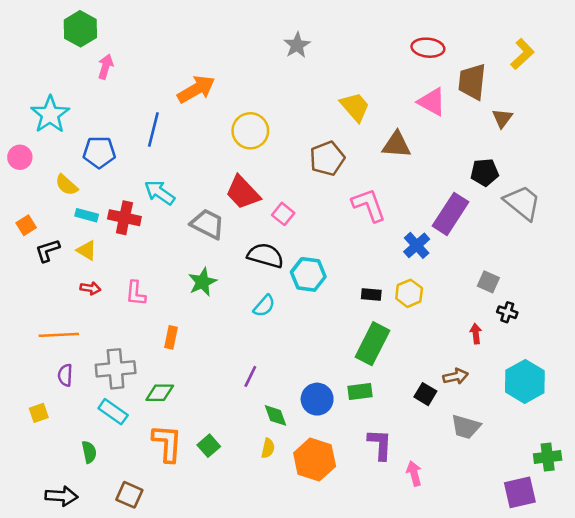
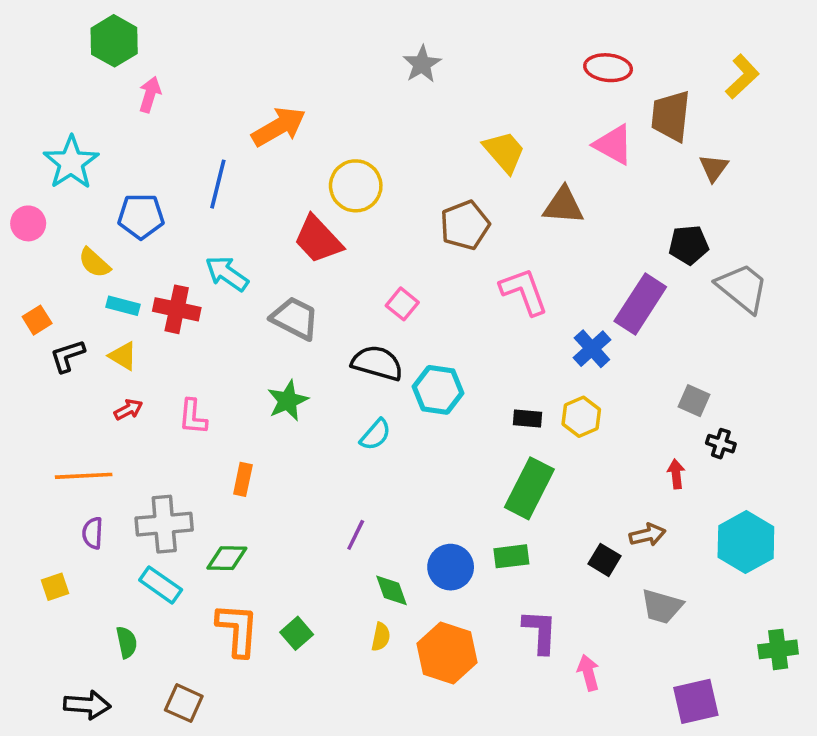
red trapezoid: (243, 193) -> (318, 240), moved
red arrow: (90, 288) -> (128, 410), turned -36
purple square: (520, 492) -> (696, 701), moved

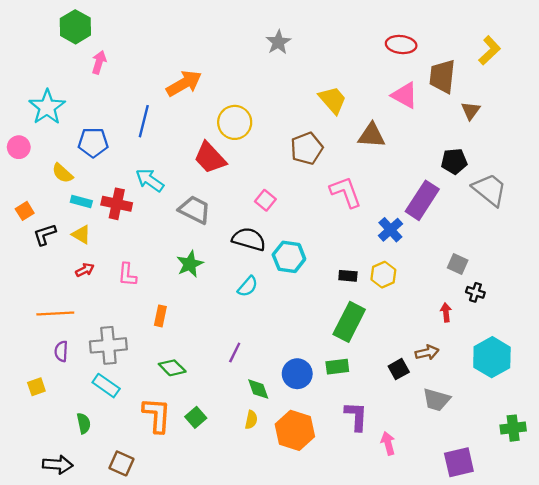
green diamond: (227, 558) -> (172, 368), moved, turned 44
black square: (604, 560) -> (399, 369), turned 30

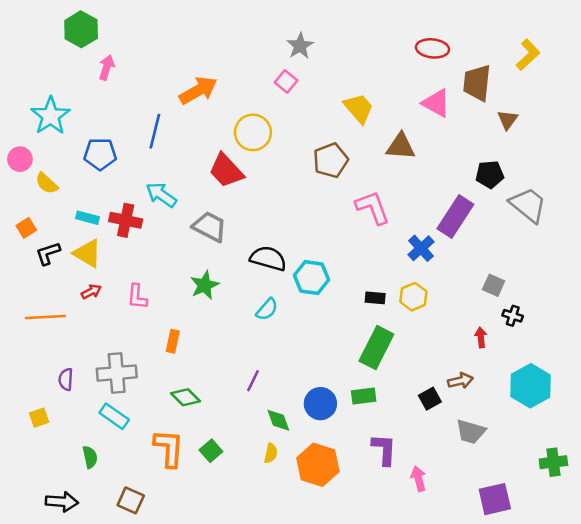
yellow semicircle: (62, 173) -> (47, 183), moved
pink square: (265, 200) -> (286, 81), moved
yellow triangle: (81, 234) -> (87, 253), size x1.4
orange line: (55, 314) -> (45, 317), moved

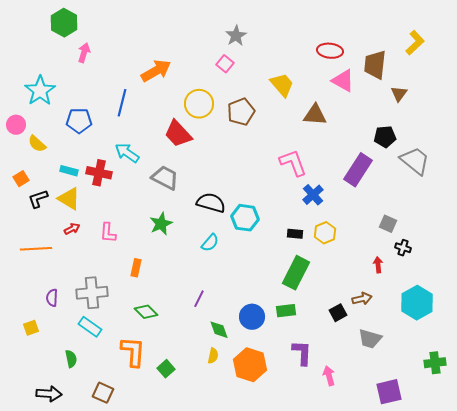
red ellipse: (432, 48) -> (330, 51), moved
brown pentagon: (331, 160) -> (241, 112), moved
blue cross: (421, 248) -> (313, 195), moved
green square: (211, 451) -> (166, 369), moved

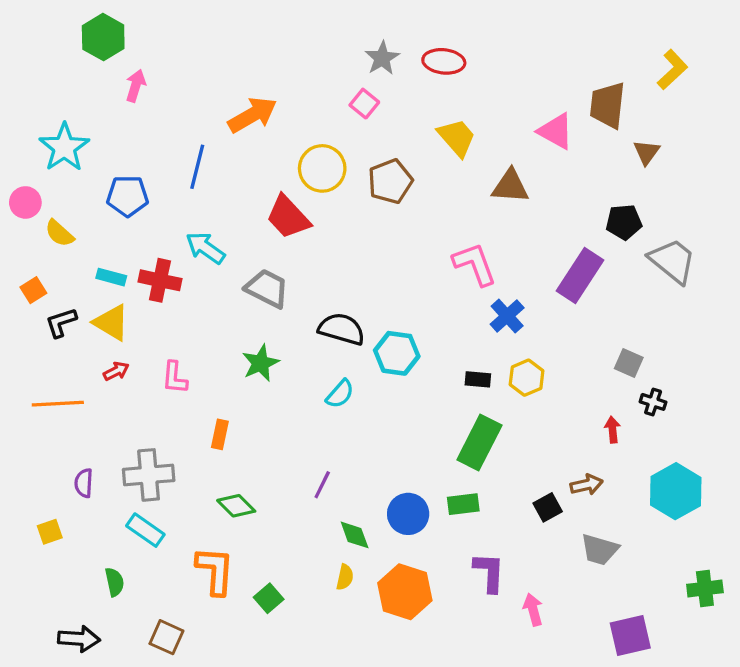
red ellipse: (330, 51) -> (444, 61), moved

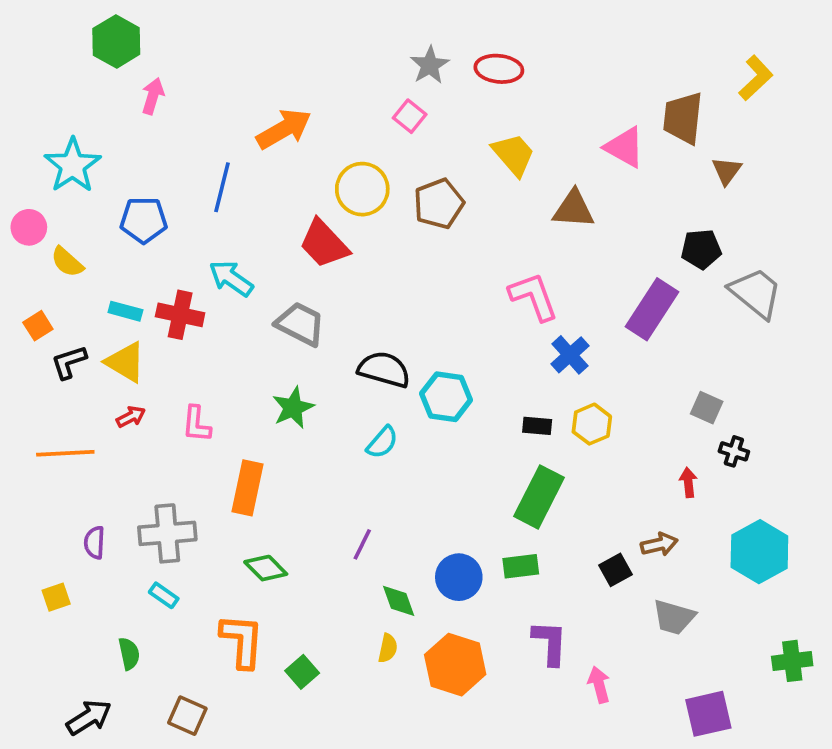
orange rectangle: (220, 434) -> (247, 488), size x1.6
cyan rectangle: (145, 530) -> (164, 595), size x0.7
black arrow: (79, 639) -> (89, 717), turned -36

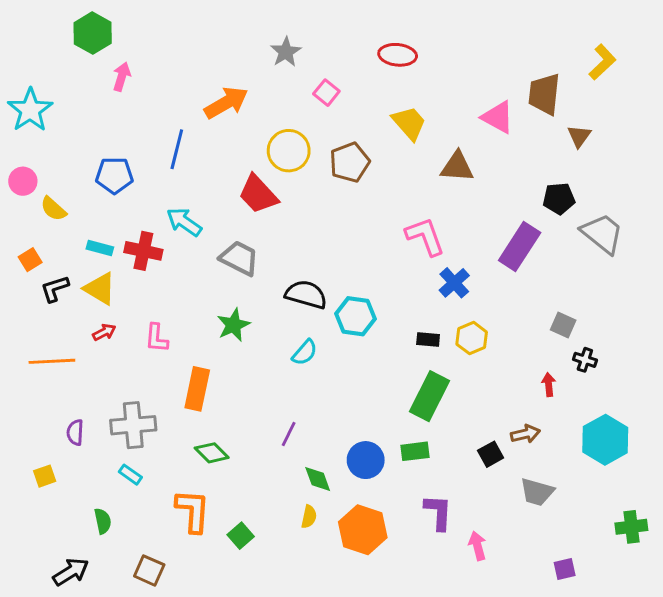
gray star: (430, 65) -> (286, 52), moved
cyan star: (73, 165) -> (30, 110), moved
purple square: (708, 714) -> (565, 569), size x0.6

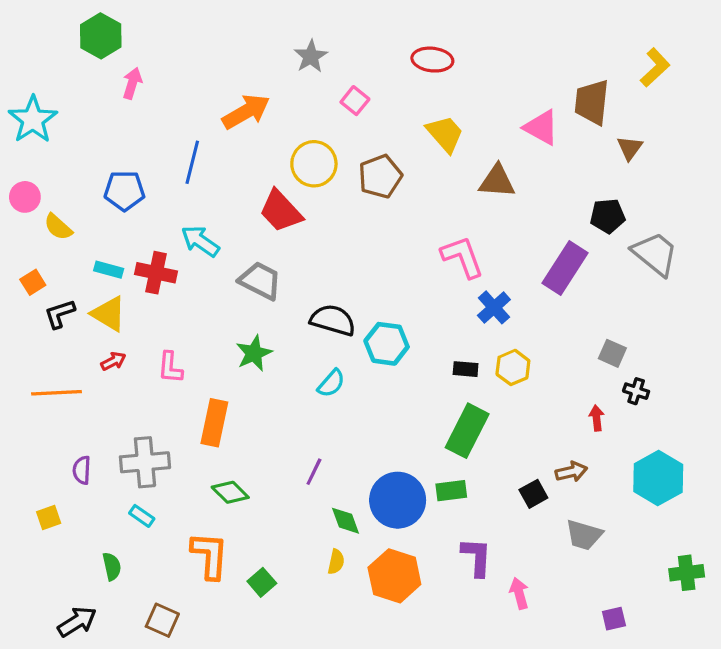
blue circle: (366, 460) -> (398, 500), size x1.4

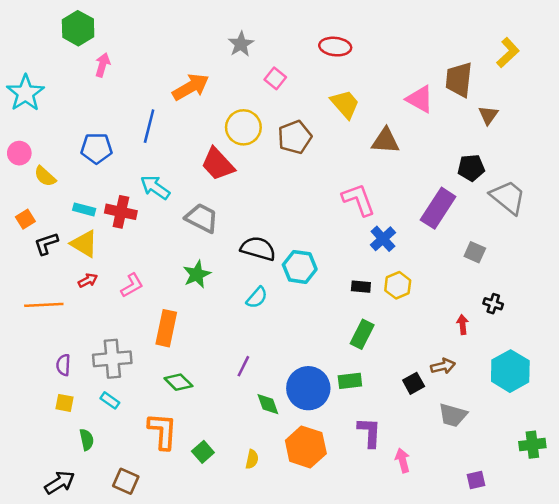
gray square: (612, 353) -> (475, 252), moved
pink L-shape: (170, 367) -> (132, 285), turned -125
green rectangle: (467, 431) -> (362, 334), size x0.7
yellow square: (49, 518) -> (65, 403), moved, turned 30
yellow semicircle: (336, 562) -> (252, 459), moved

